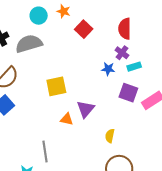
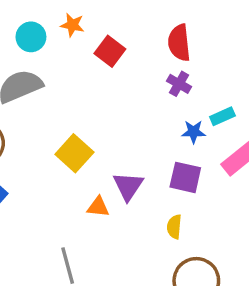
cyan rectangle: (134, 67) -> (222, 116), moved
blue star: (108, 69) -> (193, 132), moved
yellow square: (56, 86) -> (74, 153), turned -30
purple square: (128, 93) -> (185, 177), moved

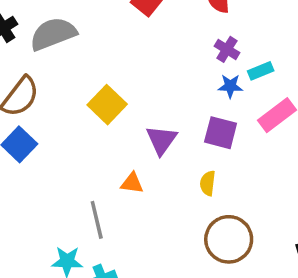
purple cross: (179, 84) -> (227, 49), moved
orange triangle: (98, 207) -> (132, 183), moved

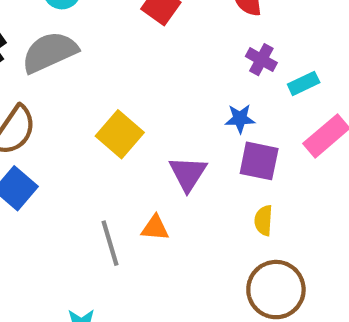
blue star: (230, 86) -> (240, 119), moved
yellow semicircle: (208, 183) -> (264, 220), moved
gray line: (97, 220) -> (110, 243), moved

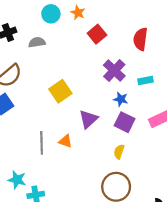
gray semicircle: (50, 52) -> (37, 42), size x0.6
purple cross: (261, 60) -> (114, 71), moved, size x1.5
cyan rectangle: (304, 83) -> (145, 80), moved

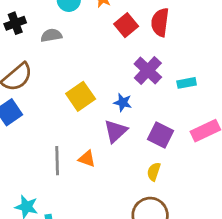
red semicircle: (140, 39) -> (160, 22), moved
blue star: (121, 99) -> (123, 102), moved

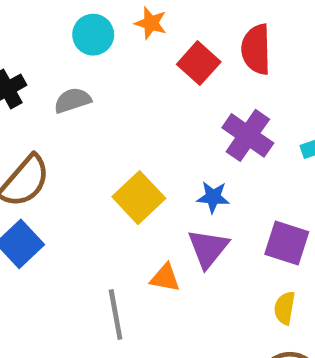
orange triangle: (87, 159) -> (165, 278), moved

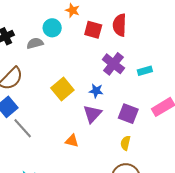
cyan circle: (93, 35) -> (52, 28), moved
red square: (199, 63) -> (93, 30), turned -30
orange triangle: (165, 278) -> (72, 141), moved
gray line: (116, 315) -> (23, 128), moved, turned -35

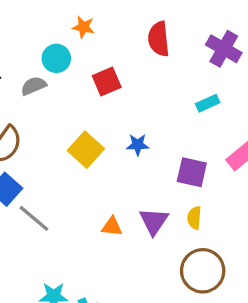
red square: (93, 30) -> (107, 82), moved, turned -30
purple cross: (113, 64) -> (224, 49), moved
purple triangle: (92, 114) -> (154, 221), moved

